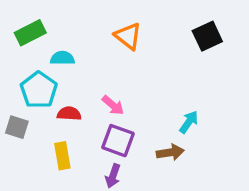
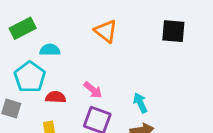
black square: (207, 36) -> (173, 31), turned 30
cyan arrow: (189, 122) -> (140, 103), moved, turned -60

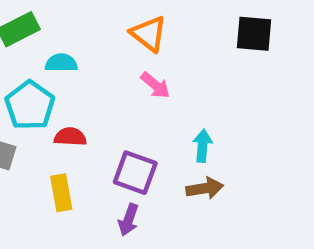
pink arrow: (93, 90) -> (155, 85), moved
cyan arrow: (140, 103) -> (202, 146), turned 30

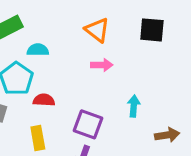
black square: (254, 34) -> (152, 30), moved
pink arrow: (155, 85) -> (102, 65), turned -40
brown arrow: (205, 188) -> (167, 135), moved

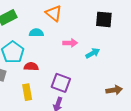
orange triangle: (97, 30) -> (54, 13), moved
cyan semicircle: (38, 50) -> (36, 33), moved
cyan arrow: (134, 106) -> (93, 53), moved, turned 56

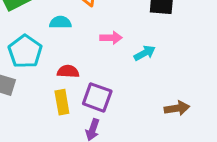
red semicircle: (31, 67) -> (68, 71), moved
yellow rectangle: (27, 92) -> (62, 102), moved

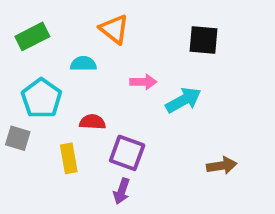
cyan arrow: (145, 53) -> (183, 100), size x1.4
yellow rectangle: (62, 102) -> (69, 158), moved

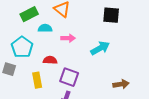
green rectangle: (32, 36) -> (29, 14), moved
pink arrow: (143, 82) -> (68, 38), moved

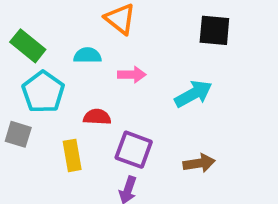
green rectangle: (29, 14) -> (28, 46), moved, turned 66
brown arrow: (121, 84) -> (199, 163), moved

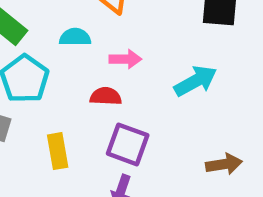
red semicircle: (97, 117) -> (106, 96), moved
brown arrow: (199, 163) -> (224, 164), moved

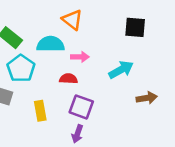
cyan semicircle: (75, 37) -> (50, 44), size x1.5
brown arrow: (224, 164) -> (147, 98), moved

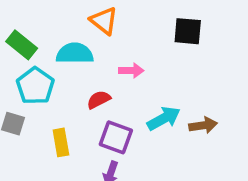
pink arrow: (80, 57) -> (131, 71), moved
cyan arrow: (121, 70) -> (164, 118), moved
red semicircle: (68, 79) -> (99, 100), turned -30

